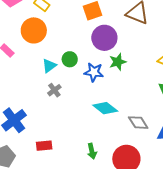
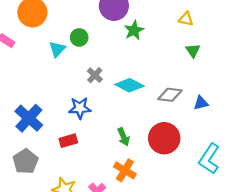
blue star: (94, 72) -> (80, 108), moved
gray cross: (54, 90) -> (95, 75), moved
gray diamond: (138, 123) -> (170, 95), turned -40

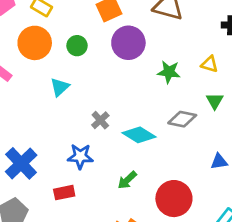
green star: (134, 30) -> (169, 72), moved, turned 30
green circle: (79, 37) -> (77, 46), moved
gray diamond: (170, 95) -> (182, 119), moved
green arrow: (124, 137) -> (127, 180), moved, turned 66

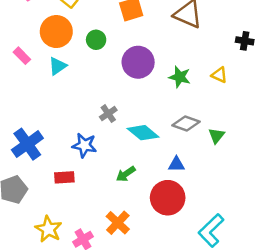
purple circle: (128, 43) -> (138, 62), moved
cyan triangle: (60, 87) -> (58, 66), moved
green triangle: (215, 101) -> (216, 136), moved
blue triangle: (219, 162) -> (176, 164), moved

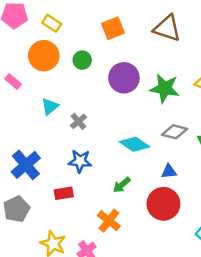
cyan triangle: (58, 66) -> (50, 106), moved
green star: (180, 77) -> (165, 88), size x1.4
gray cross: (108, 114) -> (78, 121), moved
orange cross: (118, 223) -> (109, 221), moved

